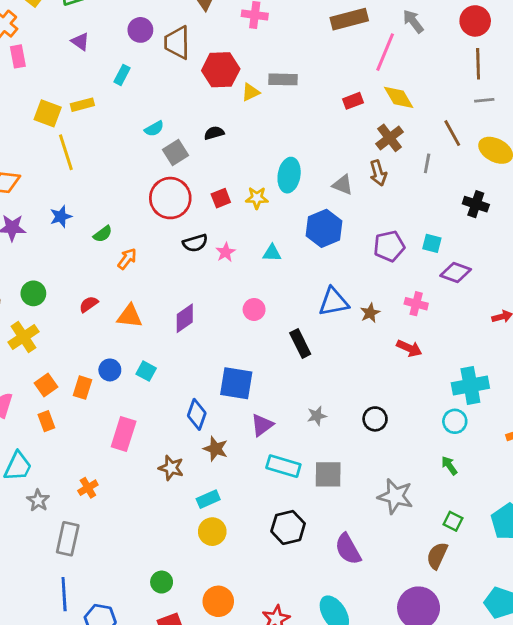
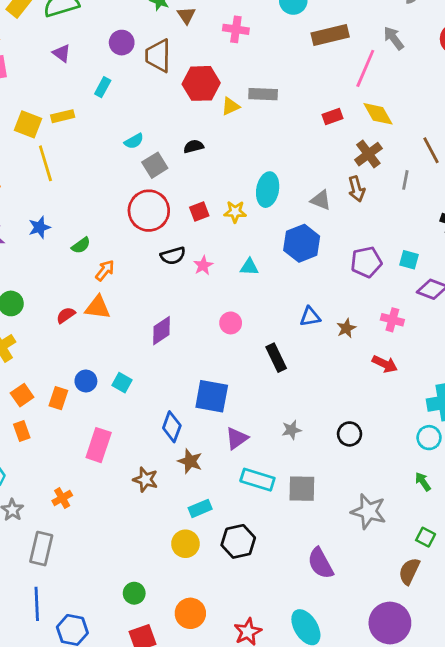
blue triangle: (334, 302) -> (310, 317), size x0.7
orange triangle: (130, 316) -> (98, 307), moved
cyan rectangle: (208, 499) -> (200, 508), moved
black hexagon: (288, 527) -> (238, 541), moved

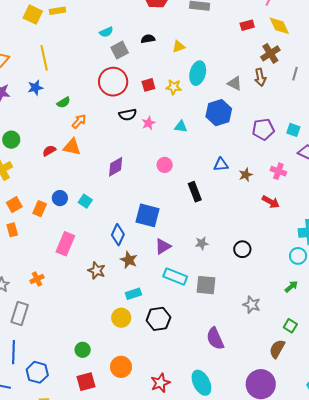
yellow triangle: (230, 106) -> (179, 46), moved
yellow line: (45, 163) -> (44, 58), moved
green arrow: (423, 482) -> (291, 287), turned 80
gray star: (369, 511) -> (252, 305), size x0.7

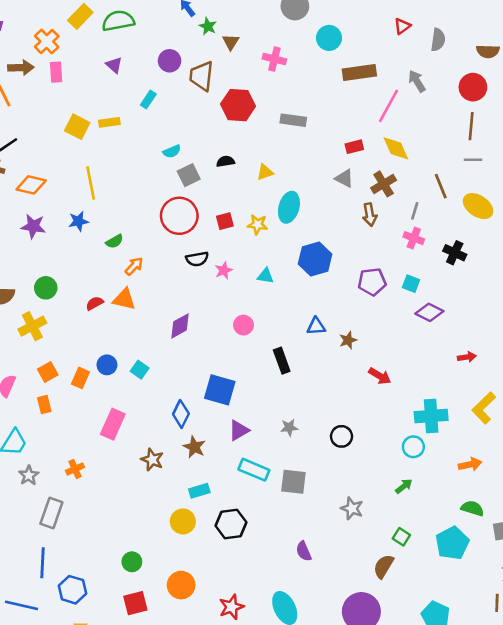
gray triangle: (235, 83) -> (344, 178), moved
pink cross: (278, 171) -> (414, 238), moved
purple semicircle: (215, 339) -> (304, 551), size x0.7

